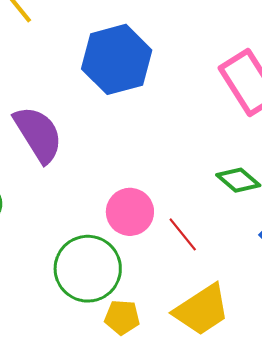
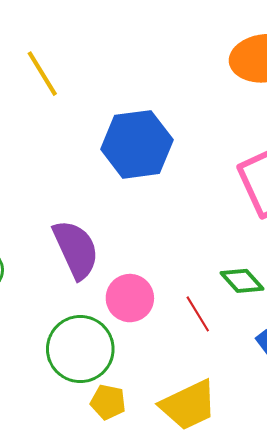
purple semicircle: (38, 134) -> (76, 249), moved
red line: (183, 234) -> (198, 314), moved

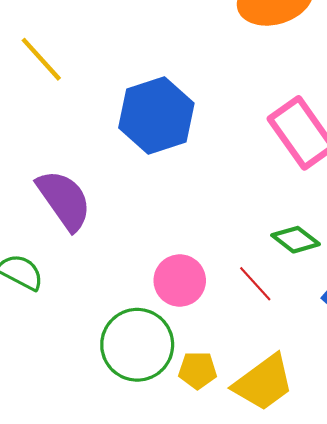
purple semicircle: (76, 249) -> (64, 200), moved
yellow pentagon: (108, 402) -> (198, 370), moved

